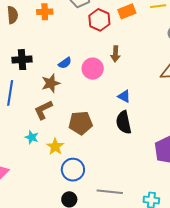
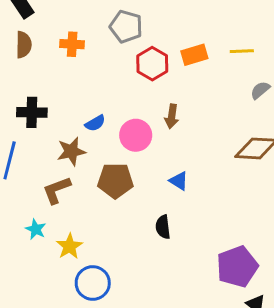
black semicircle: (124, 122) -> (163, 227), moved, size x0.7
brown pentagon: (81, 123) -> (115, 181), moved

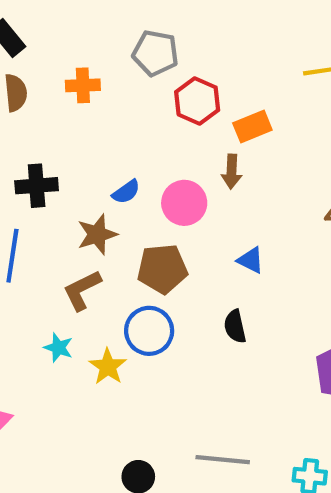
orange rectangle: (194, 55) -> (252, 126), moved
blue circle: (93, 283) -> (149, 331), moved

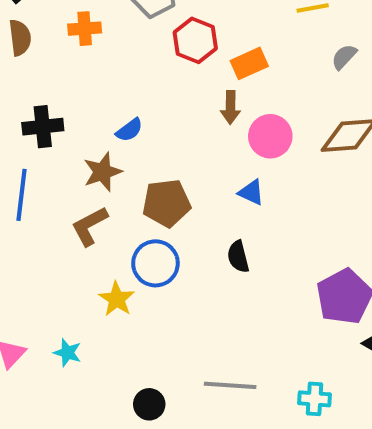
pink circle: (184, 203) -> (270, 136), moved
cyan star: (58, 348) -> (67, 353), moved

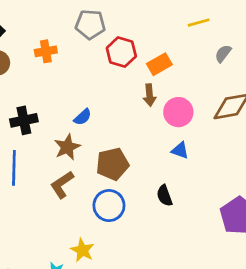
blue triangle: (251, 192) -> (180, 150), moved
yellow star: (117, 299) -> (82, 250), moved

